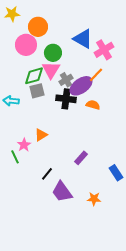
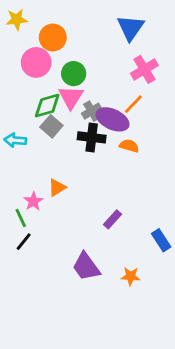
blue triangle: (83, 39) -> (131, 28), moved, turned 35
purple ellipse: (81, 86) -> (112, 119), turned 60
gray square: (37, 91) -> (51, 126), turned -35
black line: (47, 174) -> (24, 242), moved

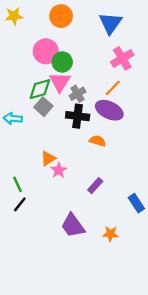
orange circle: (53, 37) -> (61, 16), moved
pink circle: (36, 62) -> (46, 51), moved
purple ellipse: (112, 119) -> (109, 110), moved
orange semicircle: (129, 146) -> (98, 141), moved
pink star: (33, 201) -> (59, 170), moved

